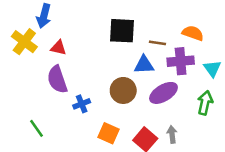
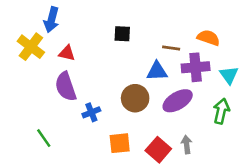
black square: (122, 31) -> (122, 34), moved, size x0.6
orange square: (109, 133) -> (120, 143), turned -30

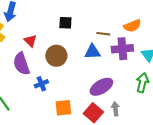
orange semicircle: (208, 38) -> (132, 26), turned 138
red triangle: (67, 53) -> (30, 41), moved, turned 32
brown circle: (135, 98) -> (56, 56), moved
purple ellipse: (178, 101) -> (101, 87), moved

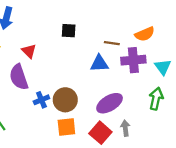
brown circle: (56, 56) -> (65, 100), moved

